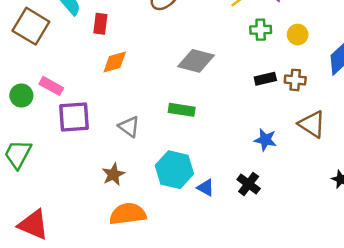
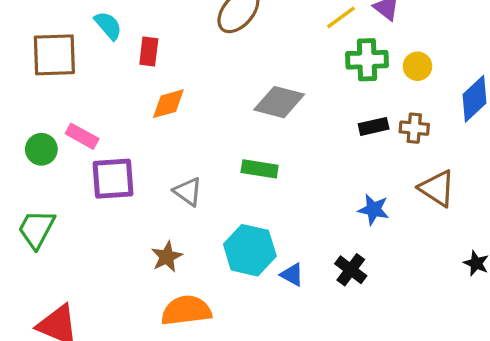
brown square: (31, 26) -> (54, 55), turned -33
green cross: (261, 30) -> (367, 60), size x1.4

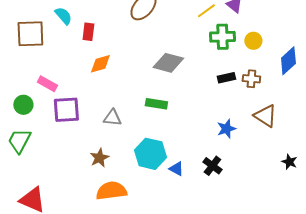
green circle: (41, 149) -> (23, 105), moved
gray triangle: (188, 192) -> (112, 118), turned -30
blue star: (374, 210) -> (226, 129), turned -30

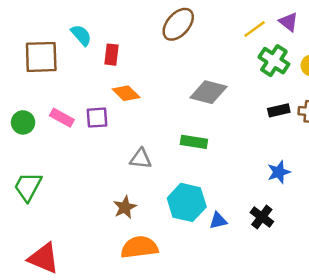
green cross: (222, 37) -> (274, 61), turned 35
orange diamond: (100, 64) -> (126, 93), turned 60
green circle: (23, 105) -> (23, 122), moved
purple square: (66, 110) -> (97, 118), moved, size x0.7
blue triangle: (176, 169) -> (218, 221), turned -42

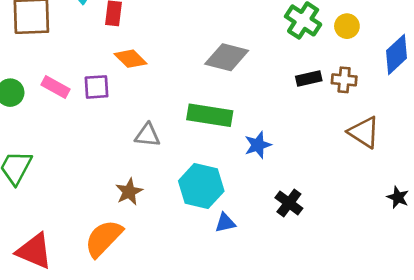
green rectangle: (194, 142) -> (210, 115), size x1.4
blue star: (279, 172) -> (258, 145), moved
blue triangle: (218, 221) -> (225, 223), moved
orange semicircle: (139, 247) -> (104, 238), moved, turned -39

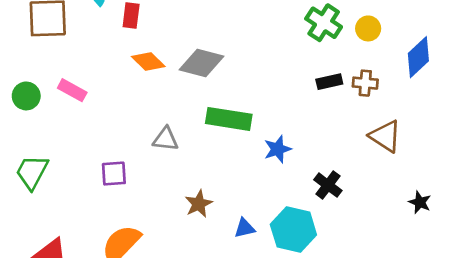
gray diamond: (227, 57) -> (201, 63), moved
purple square: (97, 87) -> (114, 174), moved
cyan hexagon: (201, 186) -> (293, 230), moved
brown star: (129, 192) -> (199, 204), moved
black cross: (289, 203) -> (328, 185), moved

